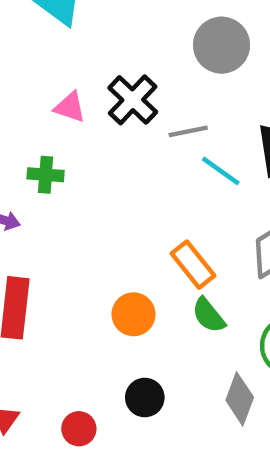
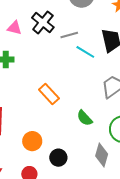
orange rectangle: (193, 265) -> (49, 94), moved
orange circle: (134, 314) -> (32, 141), moved

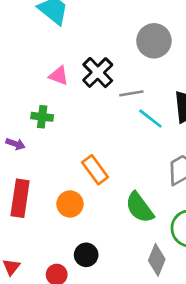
green semicircle: (85, 118) -> (140, 207), size x1.4
orange circle: (32, 141) -> (70, 204), moved
black circle: (58, 158) -> (86, 255), moved

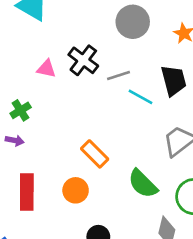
green cross: (42, 117) -> (21, 110), moved, turned -30

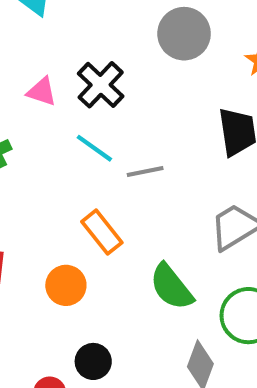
gray line: (119, 75) -> (145, 171), moved
cyan line: (140, 97) -> (94, 148), moved

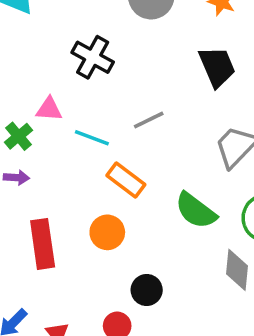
pink triangle: (42, 92) -> (49, 109), moved
cyan line: (94, 148) -> (92, 138), moved

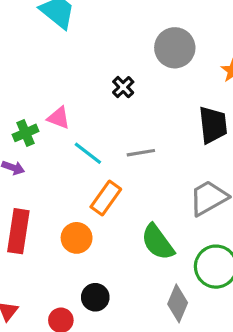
black cross: (93, 57) -> (123, 87), moved, size x0.6
orange rectangle: (126, 180) -> (106, 198), turned 72

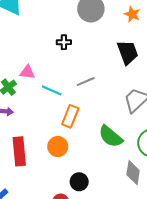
black cross: (123, 87) -> (64, 42), turned -32

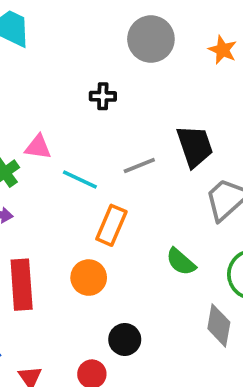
black trapezoid: (128, 52) -> (195, 146), moved
green semicircle: (111, 136) -> (181, 262), size x0.7

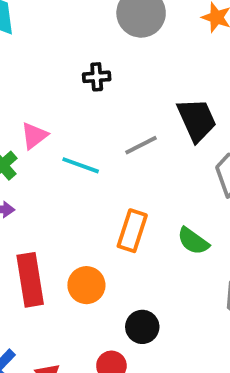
pink triangle: (38, 147) -> (34, 136), turned -40
orange rectangle: (111, 225) -> (132, 231), moved
orange circle: (89, 278) -> (86, 285), moved

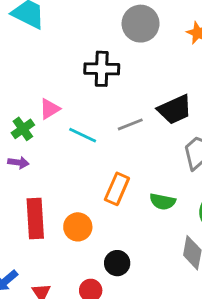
black cross: (97, 77) -> (102, 69), size x1.6
black trapezoid: (197, 120) -> (175, 109), turned 84
green semicircle: (193, 241) -> (163, 202), turned -30

